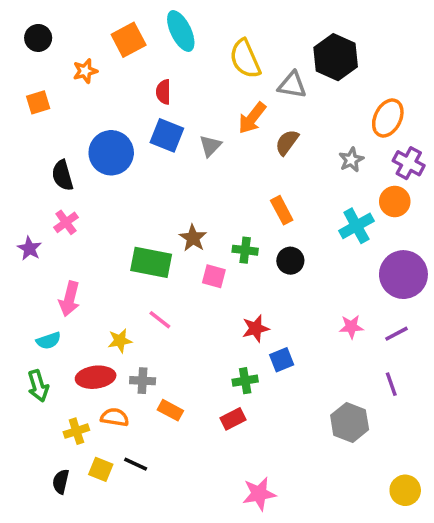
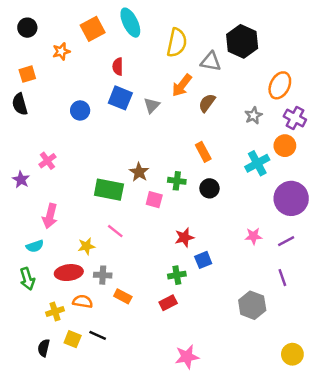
yellow semicircle: (245, 59) -> (177, 43), turned -144
blue circle: (111, 153) -> (80, 110), size x0.6
black semicircle: (62, 175) -> (20, 104), moved

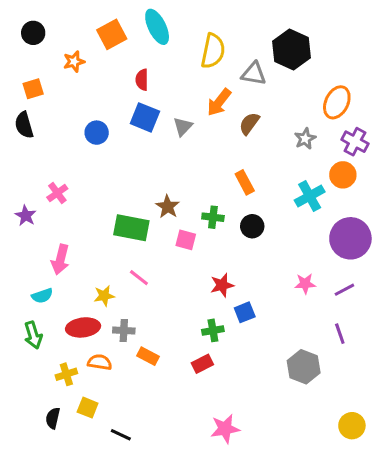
black line: (98, 335) -> (121, 435), moved

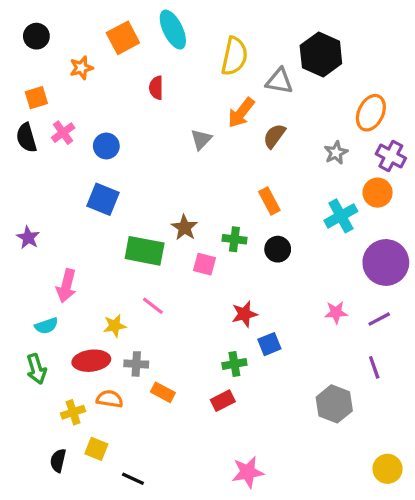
blue square: (145, 117) -> (103, 199), moved
pink cross: (57, 193) -> (63, 133), moved

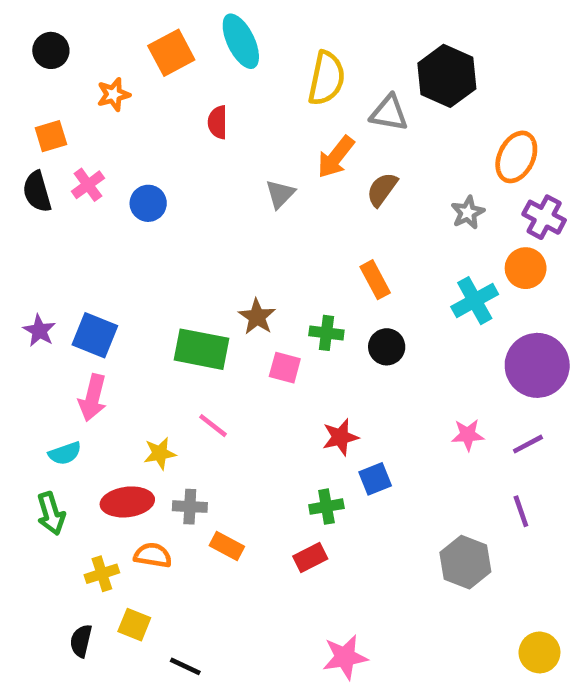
blue square: (103, 199) -> (95, 335), moved

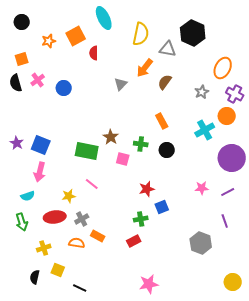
orange square: (171, 53) -> (76, 36), moved
gray cross: (190, 507) -> (82, 219), turned -32
orange semicircle: (153, 555) -> (77, 243), moved

